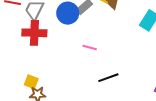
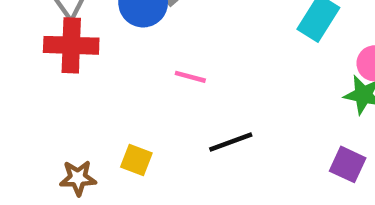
yellow square: (31, 82) -> (136, 160), moved

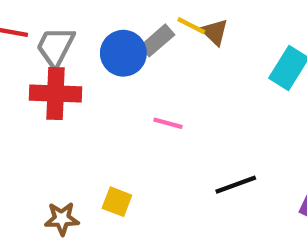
black line: (231, 142) -> (236, 185), moved

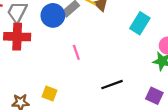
pink line: (168, 123) -> (76, 52), turned 56

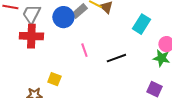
black line: (112, 85) -> (116, 58), moved
yellow square: (50, 94) -> (54, 79), moved

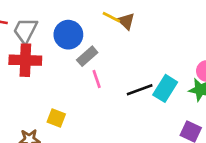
gray rectangle: (79, 11) -> (87, 56), moved
cyan rectangle: (141, 24) -> (165, 88), moved

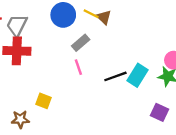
blue circle: (68, 35) -> (63, 15), moved
gray rectangle: (87, 56) -> (81, 43), moved

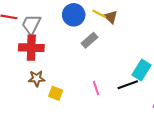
pink line: (78, 67) -> (96, 88), moved
black line: (115, 76) -> (128, 85), moved
brown star: (20, 119) -> (37, 78), moved

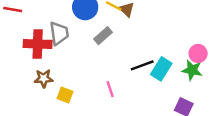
gray trapezoid: (31, 24) -> (59, 33), moved, turned 145
black line: (128, 85) -> (142, 65), moved

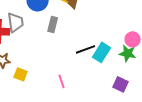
gray rectangle: (103, 36) -> (53, 24), turned -35
pink line: (110, 89) -> (62, 81), moved

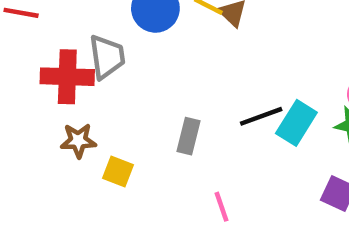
gray rectangle: (53, 24) -> (188, 136), moved
pink line: (62, 81) -> (222, 207), moved

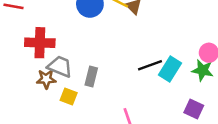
gray trapezoid: (107, 57) -> (60, 66), moved, turned -60
gray rectangle: (188, 136) -> (91, 77), moved

